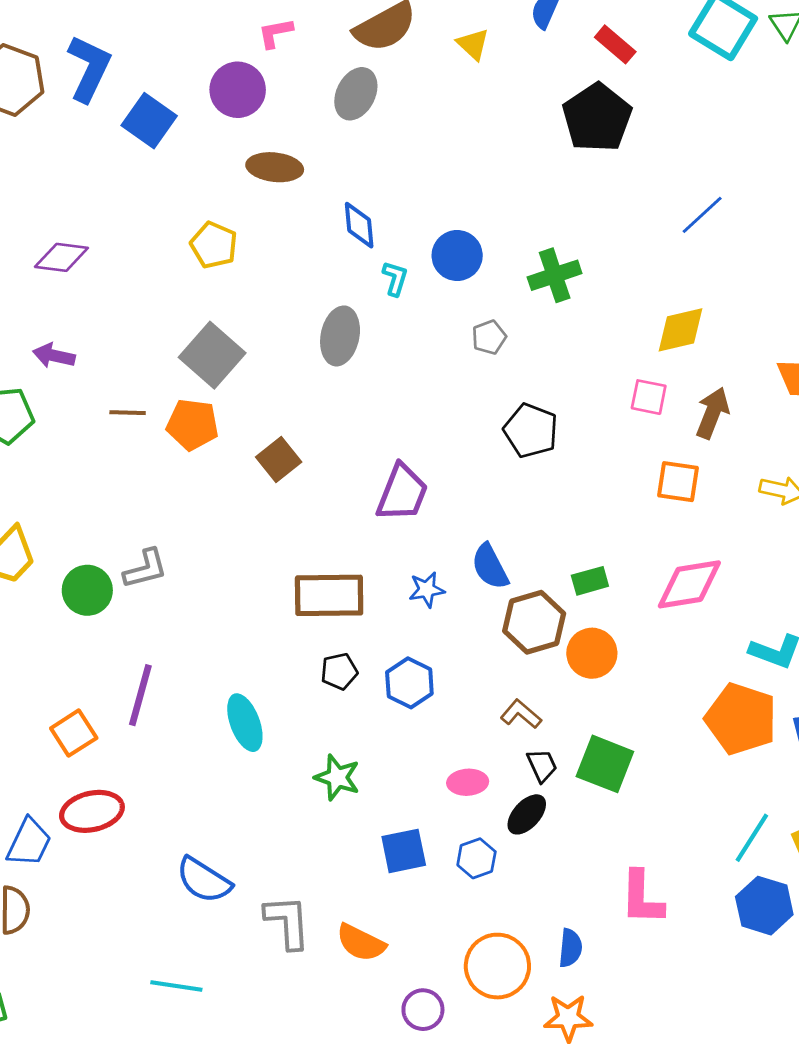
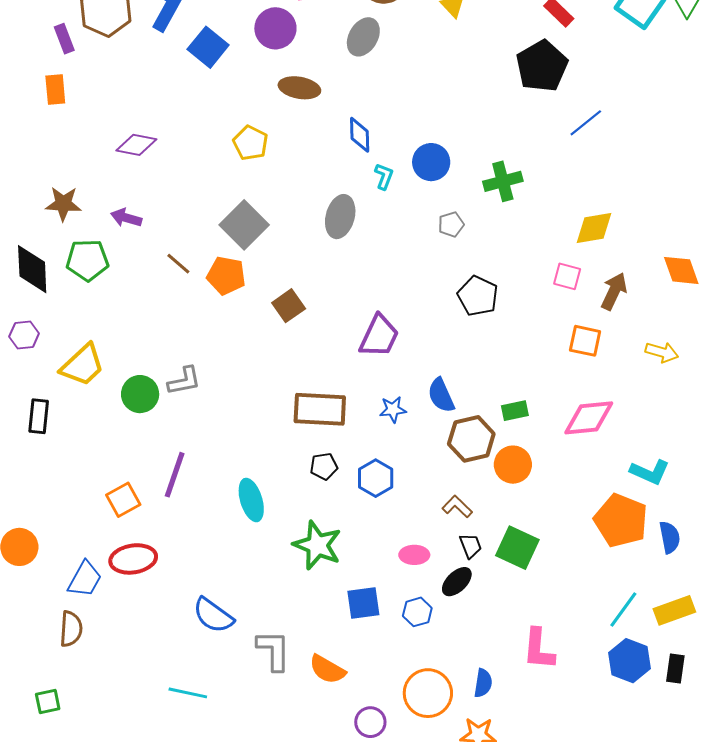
blue line: (702, 215) -> (586, 123), moved
brown line: (128, 413) -> (178, 264), turned 36
green star: (337, 777) -> (317, 545), size x1.4

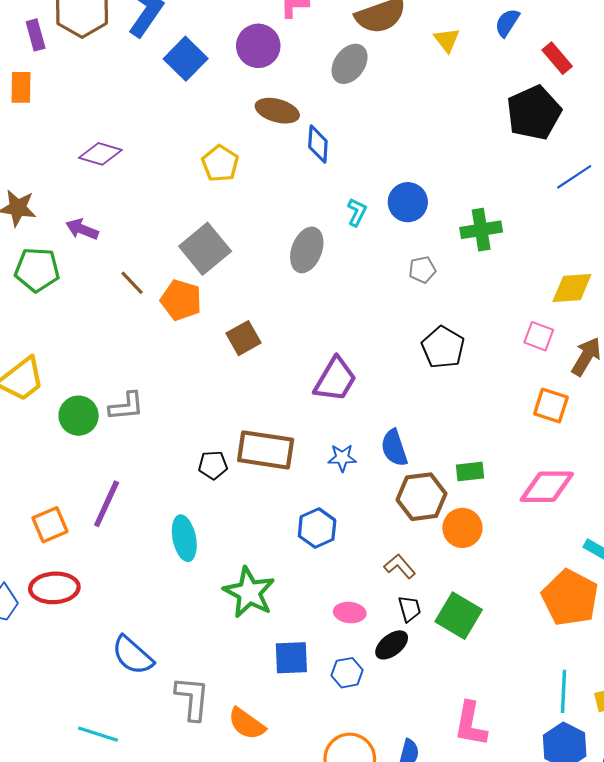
blue diamond: (360, 135) -> (318, 144), moved
black pentagon: (324, 466) -> (213, 465), moved
cyan line: (623, 610) -> (563, 691), turned -39

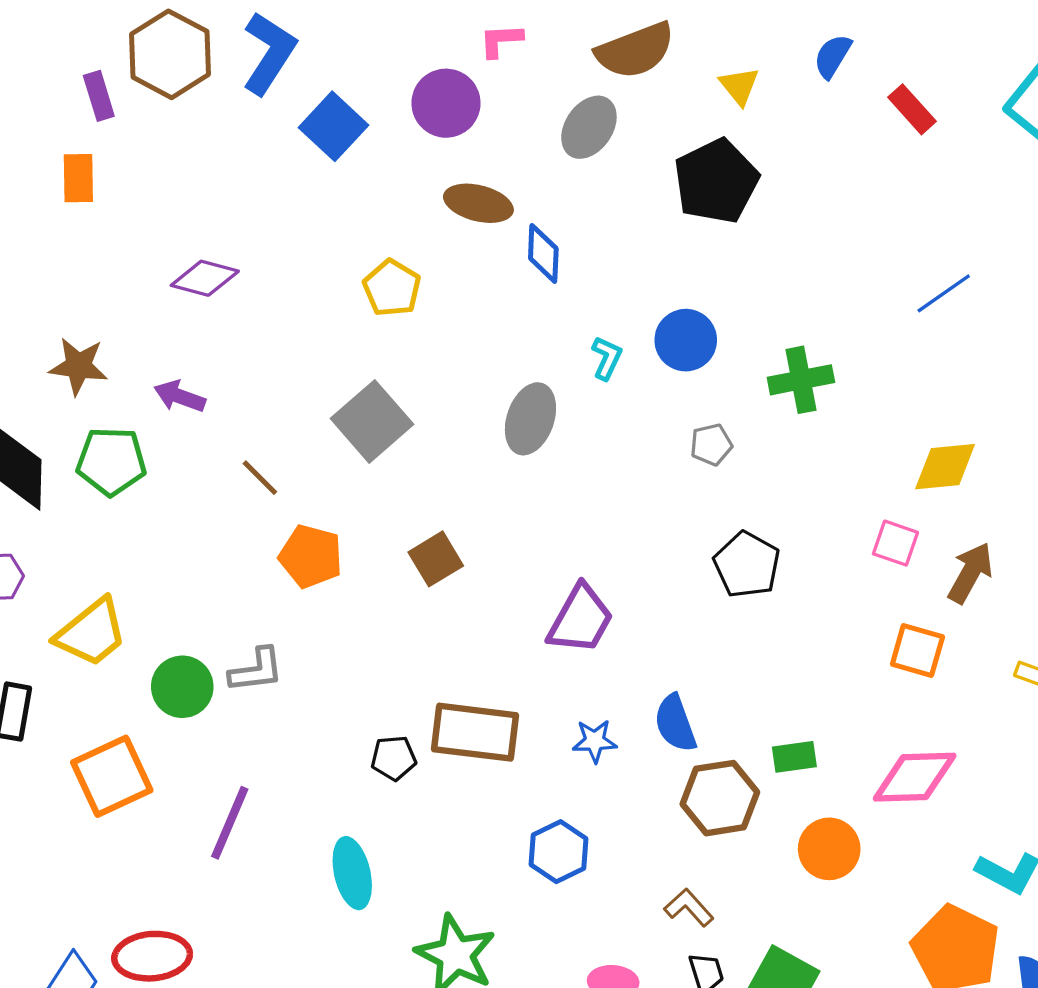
black pentagon: (534, 113) -> (716, 181), moved
orange pentagon: (181, 300) -> (311, 556), moved
orange square: (50, 525) -> (112, 776), moved, size x1.4
orange circle: (462, 528) -> (829, 849), moved

